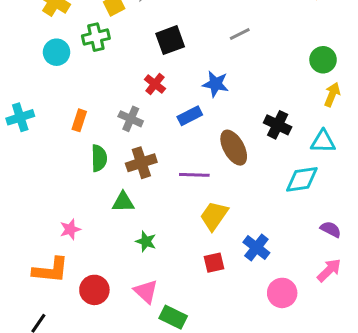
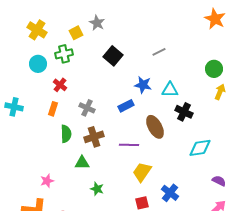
black square: (170, 40) -> (113, 56), turned -30
red cross: (155, 84) -> (60, 85), moved
cyan cross: (20, 117) -> (14, 107), turned 30
cyan triangle: (323, 142) -> (170, 90), moved

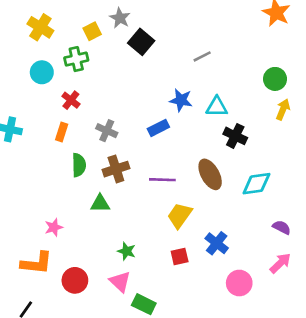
black square: (113, 56) -> (141, 42), moved
brown ellipse: (155, 127) -> (210, 174), moved
green star: (97, 189) -> (127, 251), moved

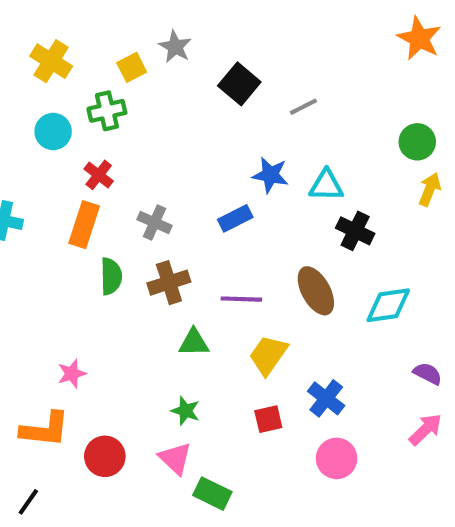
black square: (141, 42) -> (239, 84), moved
orange rectangle: (62, 132) -> (84, 225), size x1.5
green triangle: (100, 203) -> (194, 343), moved
pink circle: (239, 283) -> (337, 458), moved

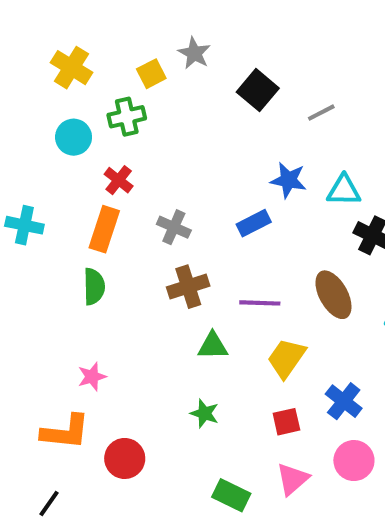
green semicircle: (111, 276) -> (94, 287), moved
pink triangle: (175, 458) -> (293, 479), moved, turned 36

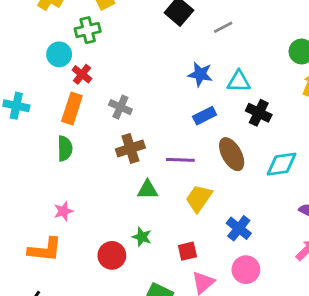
cyan circle: (74, 137) -> (59, 54), moved
blue rectangle: (254, 223) -> (205, 116), moved
red square: (286, 422) -> (187, 251), moved
red circle: (125, 458) -> (112, 255), moved

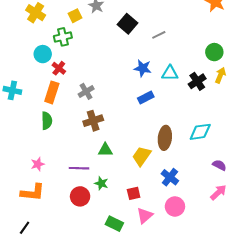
gray cross: (120, 107) -> (86, 91), turned 35
black cross: (259, 113) -> (197, 81), moved, turned 30
brown ellipse: (232, 154) -> (165, 138), moved, turned 35
purple line: (180, 160) -> (79, 168), moved
pink star: (63, 211) -> (38, 164), moved

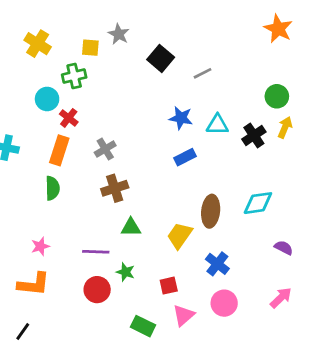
yellow square: (75, 16) -> (90, 48), turned 32
pink arrow: (218, 192) -> (281, 298), moved

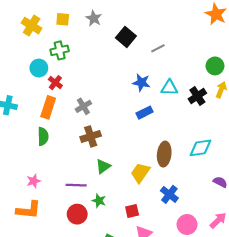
yellow square: (90, 48) -> (63, 19), moved
green triangle: (131, 227) -> (103, 166), turned -35
pink circle: (224, 303) -> (187, 224), moved

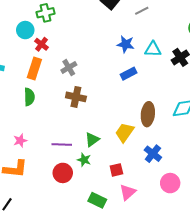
brown cross: (91, 136) -> (76, 97), turned 30
green triangle: (103, 166) -> (92, 139), moved

